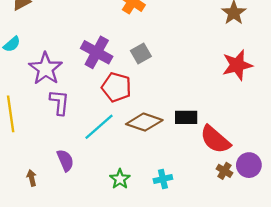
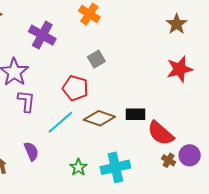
purple cross: (97, 52) -> (42, 35), moved
cyan cross: (163, 179) -> (115, 167), size x1.8

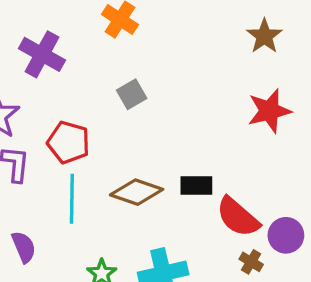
red pentagon: (75, 88) -> (69, 142), moved
cyan line: (60, 122) -> (72, 199), turned -48
purple circle: (190, 155) -> (286, 235), moved

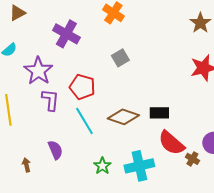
cyan line: (72, 199) -> (84, 121), turned -32
red semicircle: (238, 217) -> (171, 143), moved

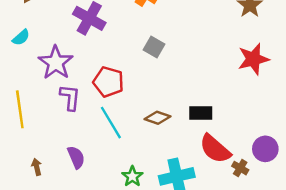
gray square: (120, 58) -> (154, 47), turned -30
brown diamond: (123, 117) -> (158, 118), size x0.7
brown arrow: (26, 165) -> (37, 167), moved

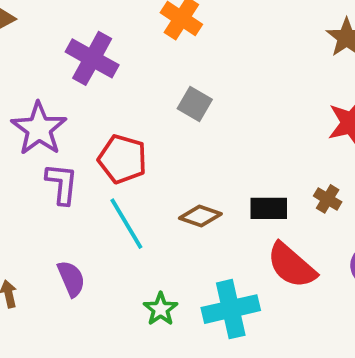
brown cross: (240, 168) -> (328, 199), moved

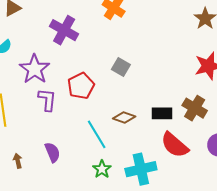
gray square: (195, 104) -> (121, 67), moved
red pentagon: (123, 159) -> (81, 86), turned 30
brown cross: (328, 199) -> (195, 108), size x1.6
cyan line: (126, 224) -> (97, 134), moved

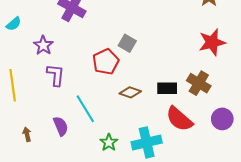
purple star: (35, 69) -> (43, 45), size x0.7
red pentagon: (81, 86) -> (106, 62), moved
cyan line: (97, 134) -> (85, 109), moved

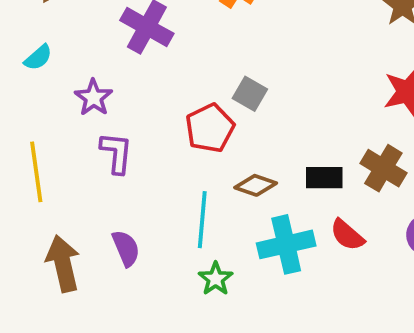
cyan line: (85, 109) -> (202, 220), moved, turned 36
red semicircle: (179, 119) -> (347, 235), size x0.7
brown arrow: (27, 134) -> (63, 264), size x2.0
cyan cross: (147, 142) -> (286, 244), moved

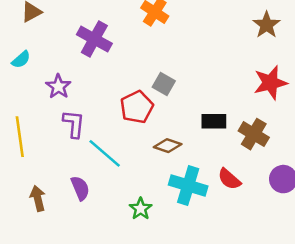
black rectangle: (324, 178) -> (214, 121), moved
cyan line: (202, 220) -> (105, 153), moved, turned -54
cyan cross: (286, 244) -> (188, 186), turned 30
brown arrow: (63, 264) -> (38, 198), size x0.7

